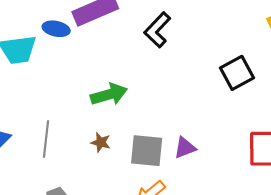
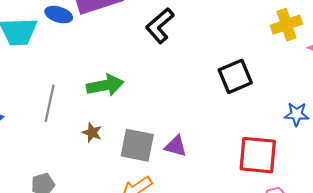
gray line: (46, 139) -> (50, 103), moved
purple triangle: (185, 148) -> (176, 146), turned 30

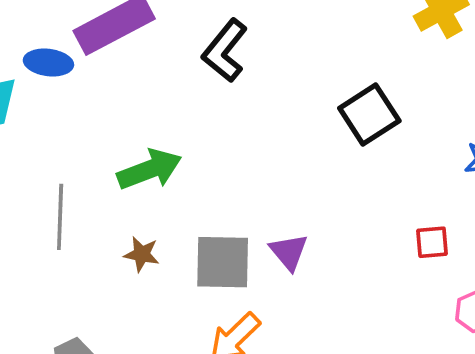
purple triangle: (176, 146) -> (289, 252), turned 45
red square: (258, 155) -> (432, 242), size x0.5

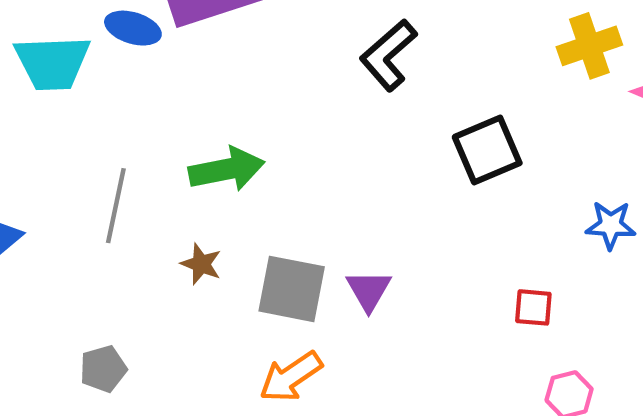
black L-shape: (225, 51) -> (388, 55), moved

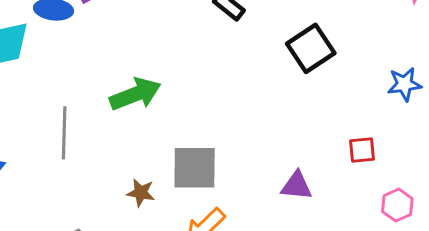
brown star: (201, 264) -> (141, 193), moved
purple triangle: (369, 290) -> (297, 186), moved, turned -44

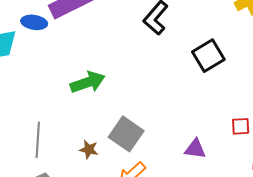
gray line: (64, 133) -> (38, 140), moved
gray square: (195, 168) -> (126, 134), turned 32

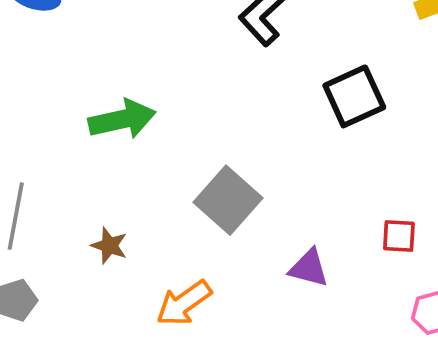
gray square: (126, 134) -> (228, 200), moved

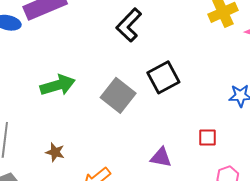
black square: (354, 96) -> (163, 77), moved
gray square: (228, 200) -> (118, 95), moved

